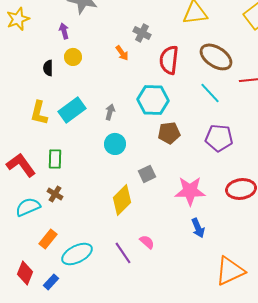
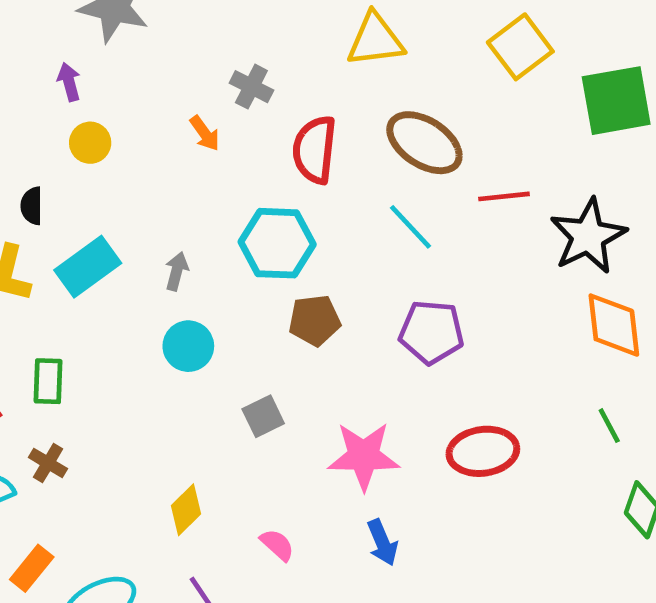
black semicircle: (48, 68) -> (32, 206), moved
yellow diamond: (122, 200) -> (186, 510), moved, size x0.7
pink semicircle: (147, 242) -> (277, 545), moved

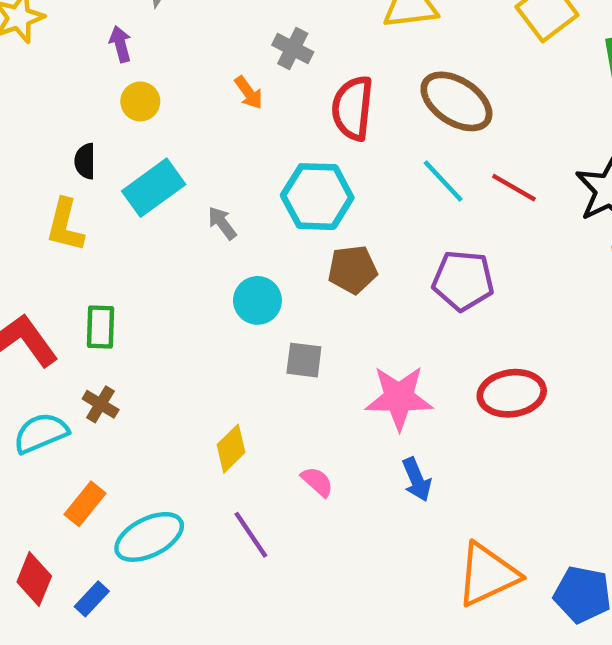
red line: (504, 196) -> (514, 188), moved, turned 36
cyan rectangle: (88, 267) -> (154, 188), moved
gray arrow: (177, 271) -> (222, 223), turned -52
cyan circle: (188, 346) -> (257, 300), moved
gray square: (263, 416) -> (304, 360), turned 33

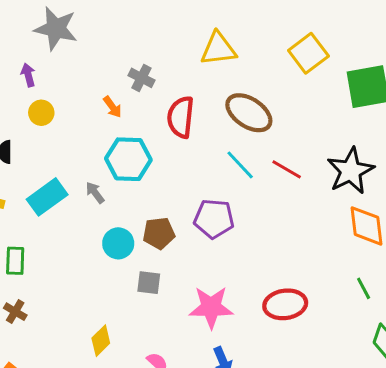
cyan rectangle: (154, 188) -> (47, 197), moved
cyan hexagon: (317, 197) -> (128, 159), moved
brown pentagon: (353, 269) -> (159, 233), moved
purple pentagon: (463, 281) -> (214, 219), moved

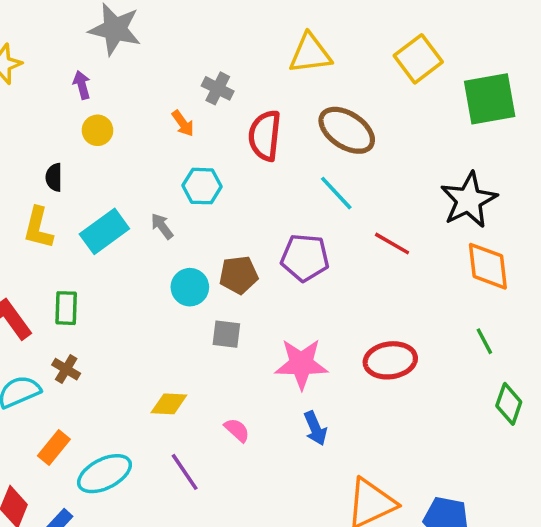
cyan hexagon: (128, 159) -> (202, 186), size x0.7
red line: (287, 169) -> (392, 244), moved
yellow diamond: (101, 341) -> (169, 404), turned 48

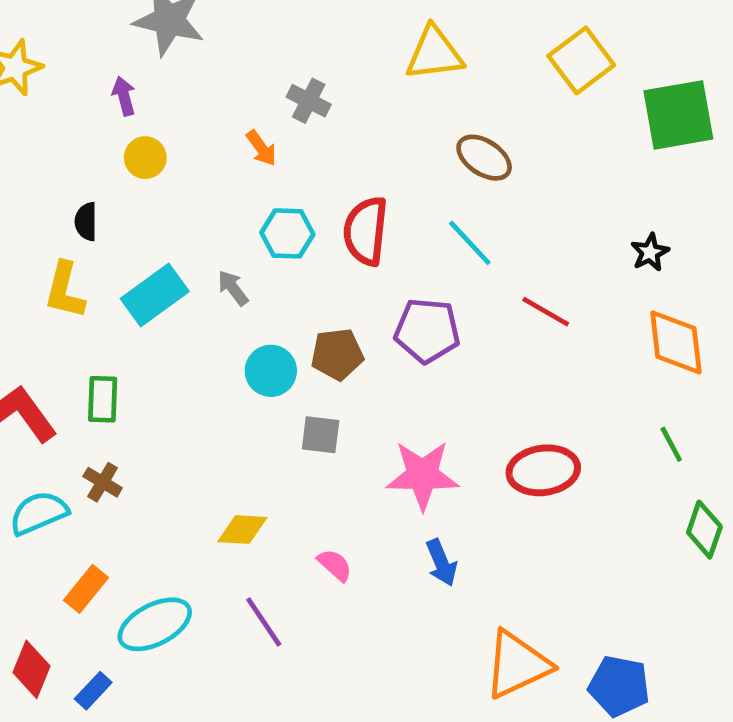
brown ellipse: (347, 130) -> (484, 158), size x0.7
red semicircle: (265, 136) -> (366, 231), moved
black star: (469, 200) -> (650, 252), size x0.5

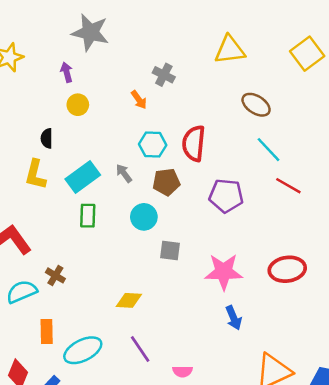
cyan line: (470, 243) -> (269, 150), moved
brown pentagon: (337, 354) -> (166, 182), moved
green rectangle: (103, 399) -> (88, 216), moved
pink semicircle: (335, 565) -> (183, 371), moved, turned 138
orange rectangle: (86, 589) -> (47, 332), turned -40

